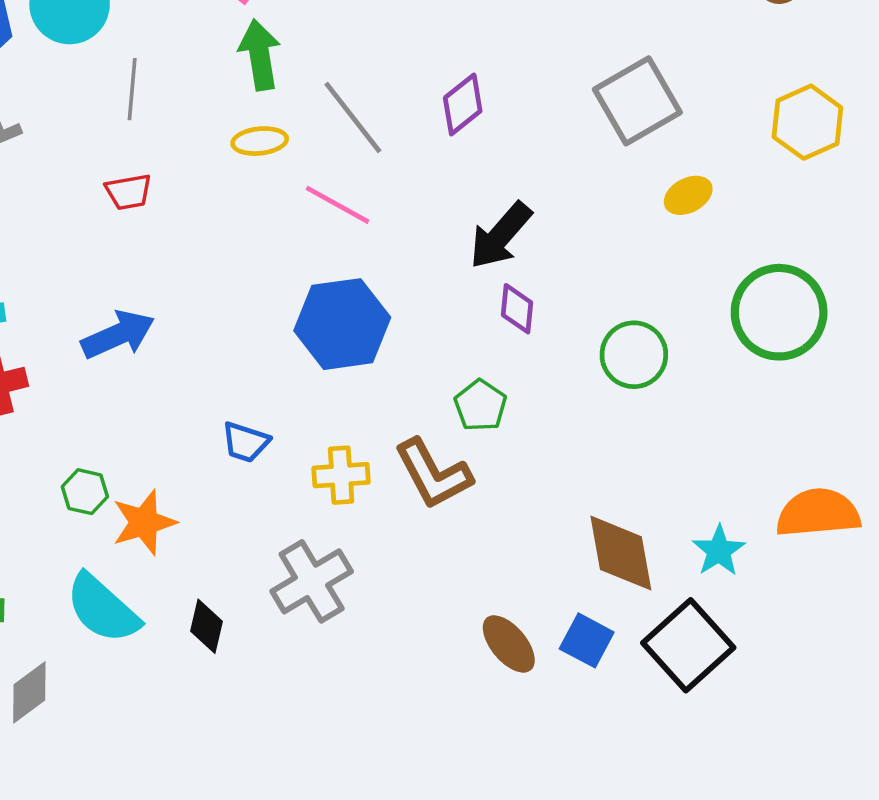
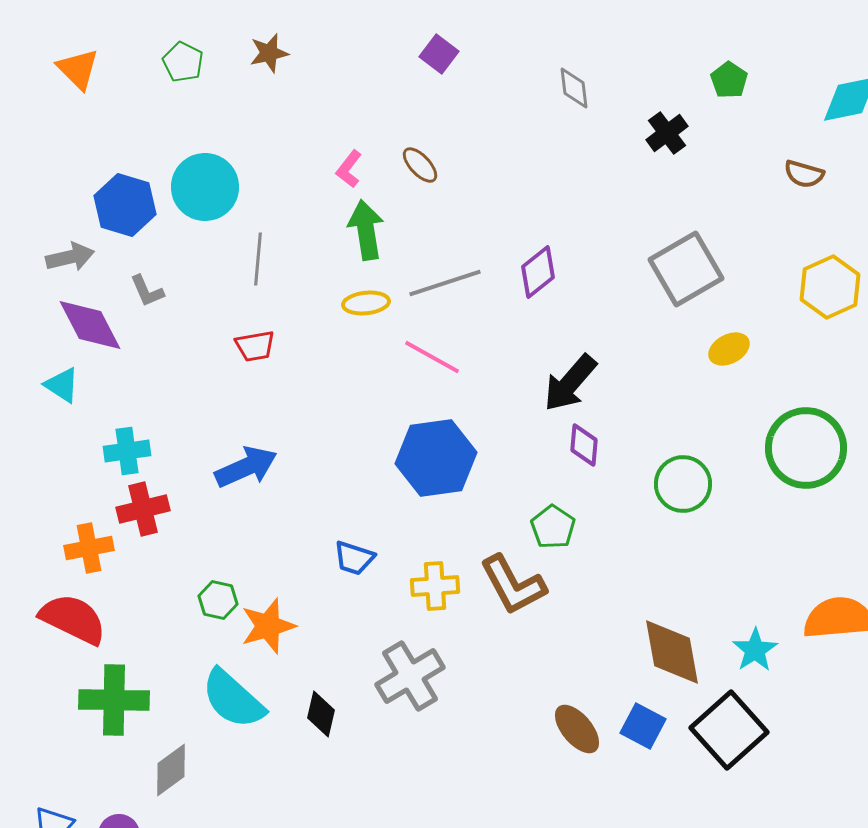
gray line: (353, 117) -> (445, 283), turned -70

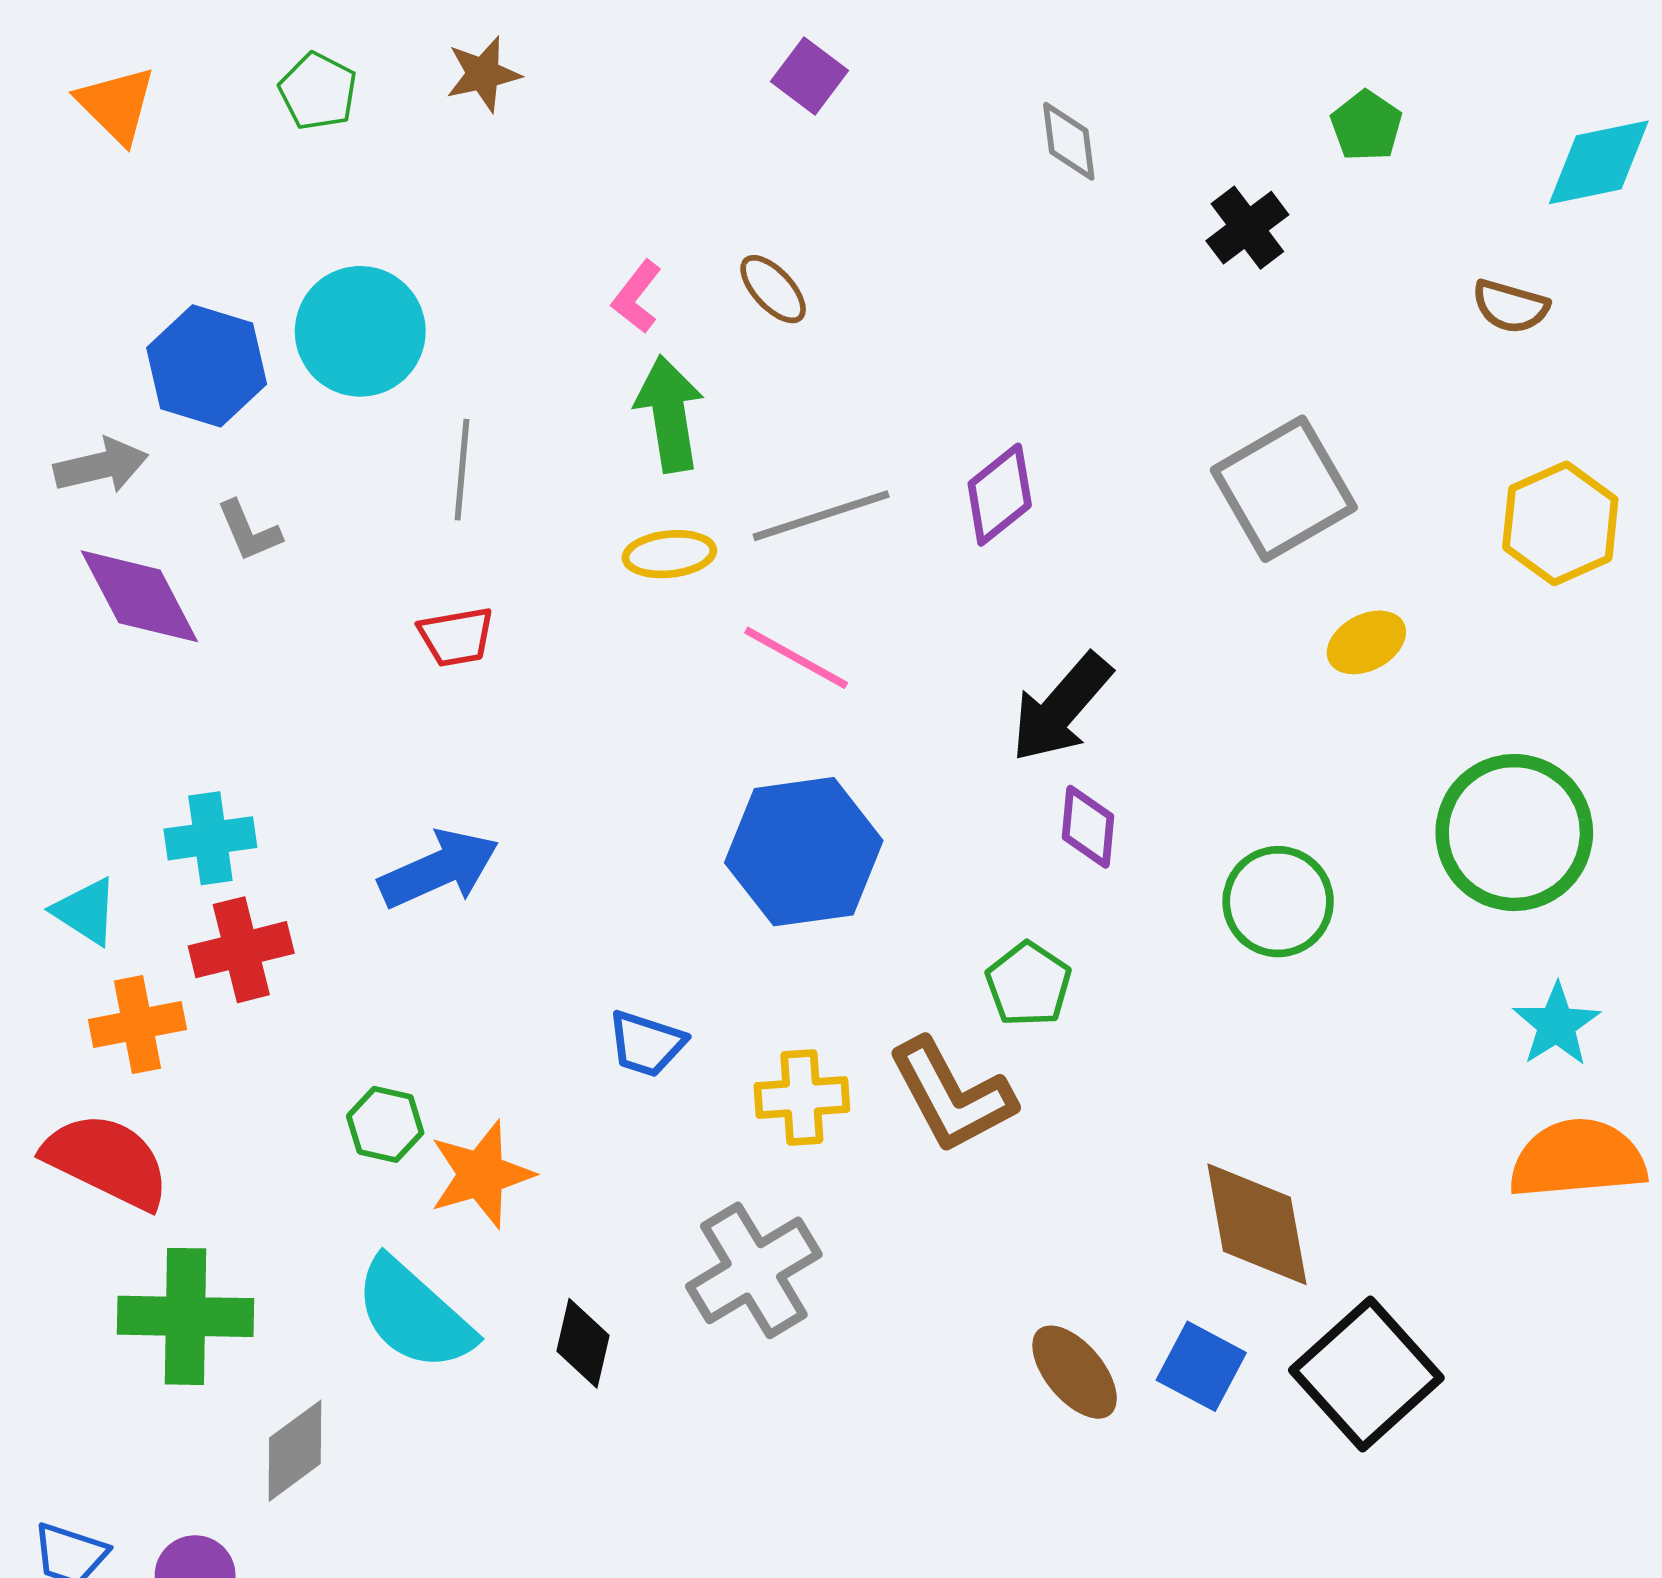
cyan triangle: (62, 385) -> (86, 911), moved
cyan star: (755, 650) -> (1557, 1025), moved

